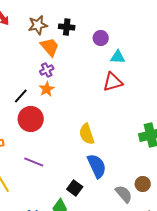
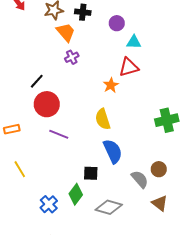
purple cross: (47, 70) -> (72, 57), moved
orange star: (47, 89) -> (111, 85), moved
purple line: (34, 162) -> (59, 134), moved
black square: (75, 188) -> (91, 173), turned -35

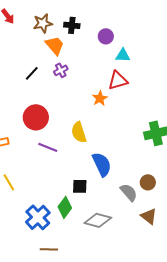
black line: (37, 81) -> (32, 73), moved
yellow semicircle: (103, 119) -> (79, 132), moved
blue cross: (49, 204) -> (38, 217), size x1.4

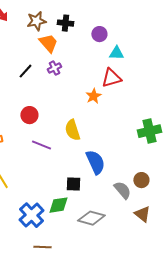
red circle: (36, 117) -> (29, 115), size x0.7
green diamond: (65, 207) -> (58, 205), turned 45

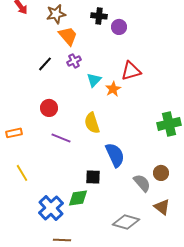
black cross: (65, 23) -> (99, 16), moved
cyan triangle: (116, 53) -> (94, 80), moved, turned -49
gray diamond: (91, 218) -> (126, 222), moved

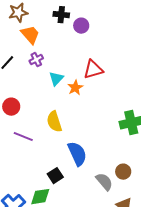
black square: (93, 177) -> (55, 176), turned -35

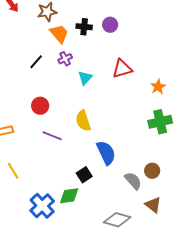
black cross: (61, 15) -> (84, 27), moved
orange star: (75, 88) -> (158, 87), moved

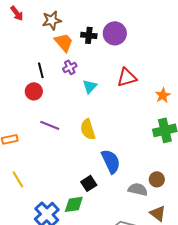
purple circle: (110, 25) -> (115, 33), size x1.5
black line: (36, 62) -> (41, 70), turned -56
red circle: (40, 106) -> (34, 91), moved
purple line: (52, 136) -> (50, 125), moved
gray semicircle: (133, 181) -> (138, 189), turned -36

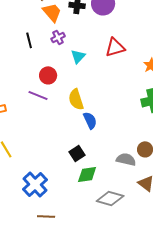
red circle: (34, 91) -> (48, 75), moved
blue semicircle: (111, 161) -> (90, 120), moved, size x0.7
green diamond: (74, 204) -> (87, 174), moved

